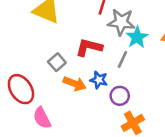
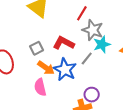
blue star: (99, 80) -> (65, 70), size x1.6
purple circle: (120, 96) -> (92, 95), moved
pink semicircle: (42, 118) -> (40, 87), moved

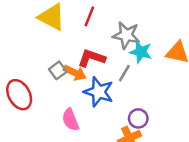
red line: (82, 13) -> (89, 16), moved
cyan star: (102, 44) -> (141, 52), turned -30
orange arrow: (46, 68) -> (75, 73), moved

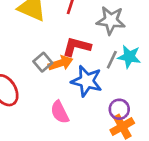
cyan star: (141, 52) -> (129, 57), moved
orange arrow: (75, 73) -> (61, 63), turned -40
purple circle: (138, 118) -> (119, 109), moved

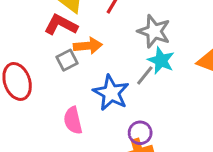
red L-shape: (77, 47) -> (61, 25), moved
cyan star: (129, 57) -> (161, 60), moved
orange arrow: (61, 63) -> (88, 46), moved

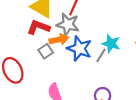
gray star: (154, 31) -> (68, 24), moved
blue star: (111, 93) -> (79, 49), moved

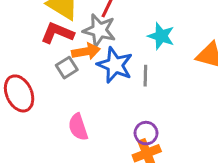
cyan star: (111, 44) -> (161, 36), moved
gray line: (101, 55) -> (145, 76), turned -32

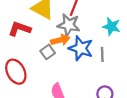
red L-shape: (57, 33) -> (20, 29), moved

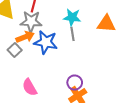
gray line: (102, 54) -> (73, 34), moved

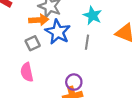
gray line: (73, 34) -> (87, 42), moved
gray square: (15, 50) -> (33, 43), moved

